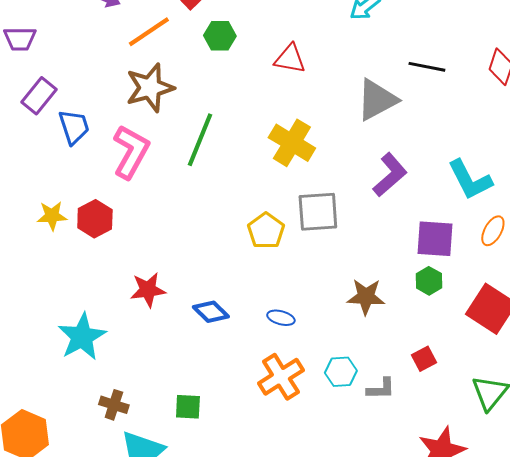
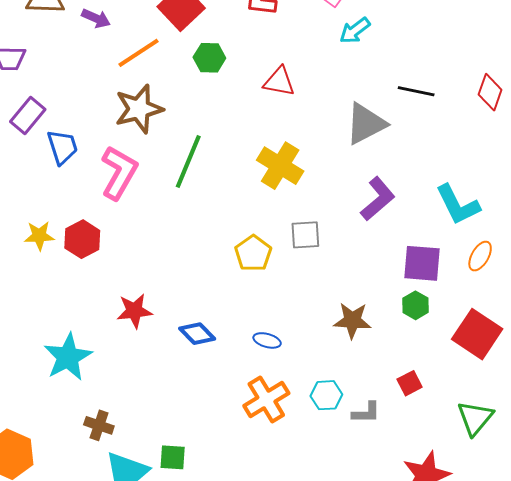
gray square: (318, 212) -> (305, 235), size x0.7
green square: (188, 407) -> (173, 457), moved

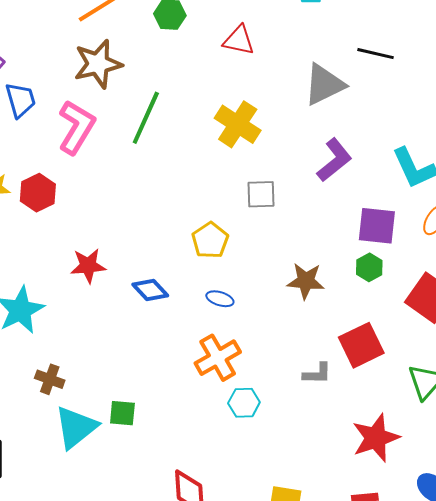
yellow pentagon: (253, 253) -> (210, 240), moved
red square: (410, 383) -> (361, 345), size x1.8
cyan hexagon: (326, 395) -> (244, 403), moved

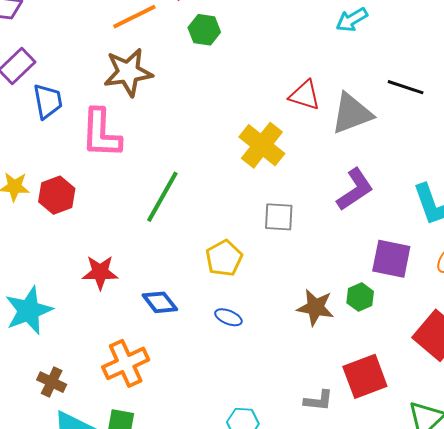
red triangle: (239, 40) -> (305, 95), moved
green line: (146, 118) -> (162, 197), moved
pink L-shape: (76, 127) -> (101, 133), turned 146
green hexagon: (369, 267) -> (360, 297), moved
orange cross: (218, 358) -> (126, 363), moved

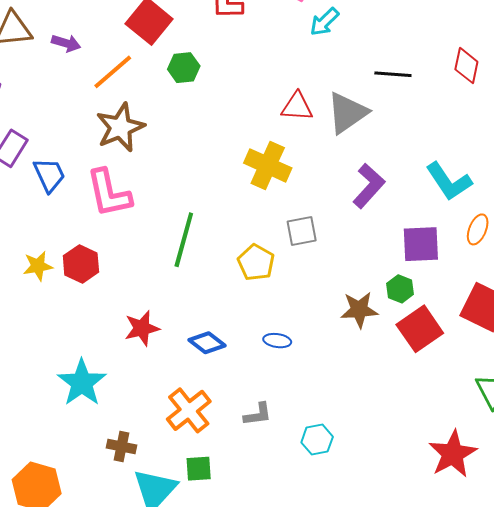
yellow pentagon: (224, 258) -> (256, 263), moved
red square: (365, 376) -> (420, 329), moved
gray L-shape: (318, 401) -> (258, 414), moved

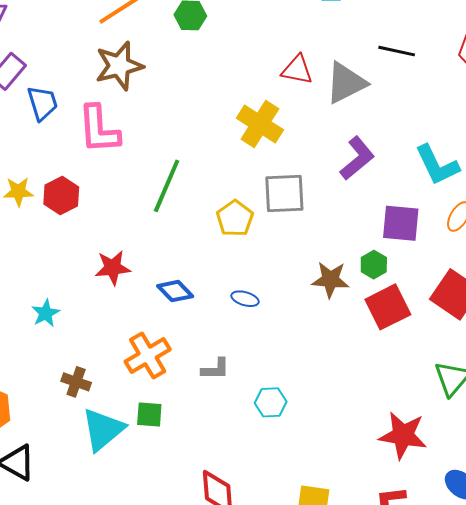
gray square: (302, 231) -> (284, 194), size x1.4
cyan star: (82, 383) -> (46, 313), size x0.6
red star: (453, 454) -> (403, 435), turned 30

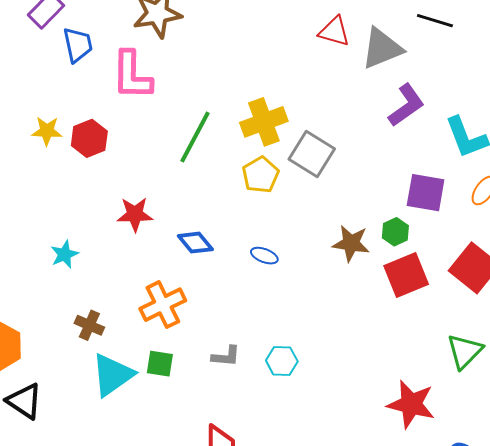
yellow cross: (260, 124) -> (264, 122), moved, turned 33
purple L-shape: (357, 158) -> (406, 105), moved
gray square: (284, 194) -> (312, 154), turned 30
gray L-shape: (215, 369) -> (226, 356), moved

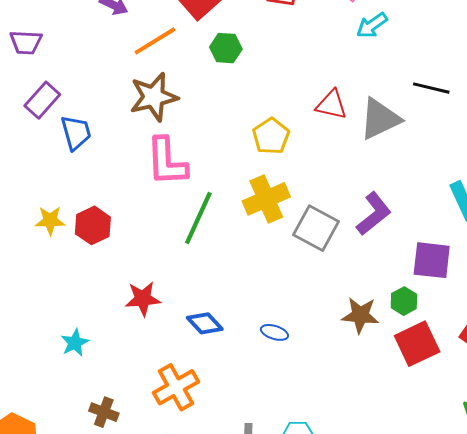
pink L-shape: (132, 75) -> (167, 162), moved
purple L-shape: (406, 105) -> (374, 214), moved
yellow pentagon: (260, 175) -> (271, 136), moved

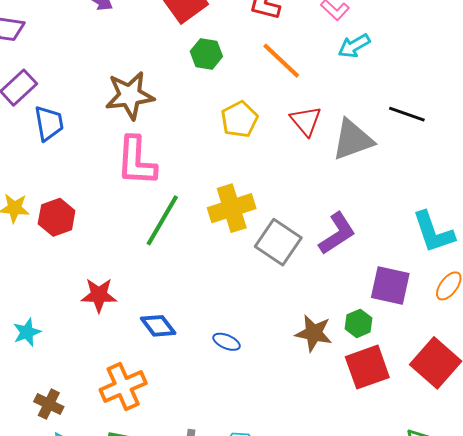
orange line: (155, 41) -> (281, 61), moved, turned 69
red triangle: (331, 105) -> (306, 121), turned 32
yellow pentagon: (271, 136) -> (239, 119), moved

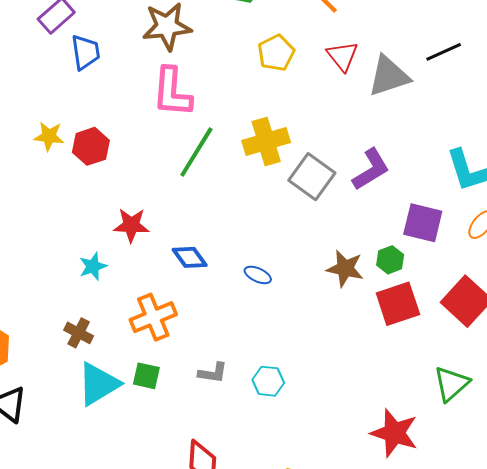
black line: (407, 114) -> (444, 52), turned -45
cyan star: (27, 332) -> (93, 266), moved

